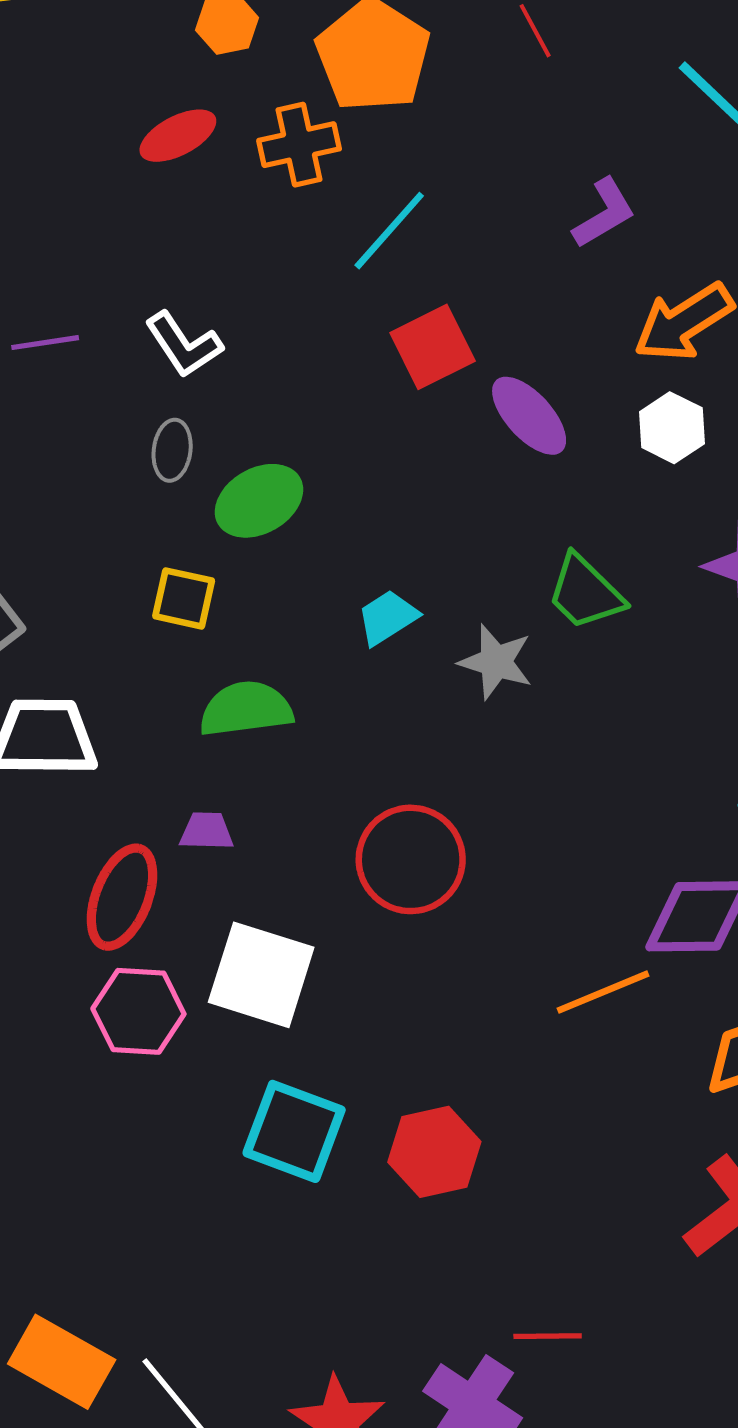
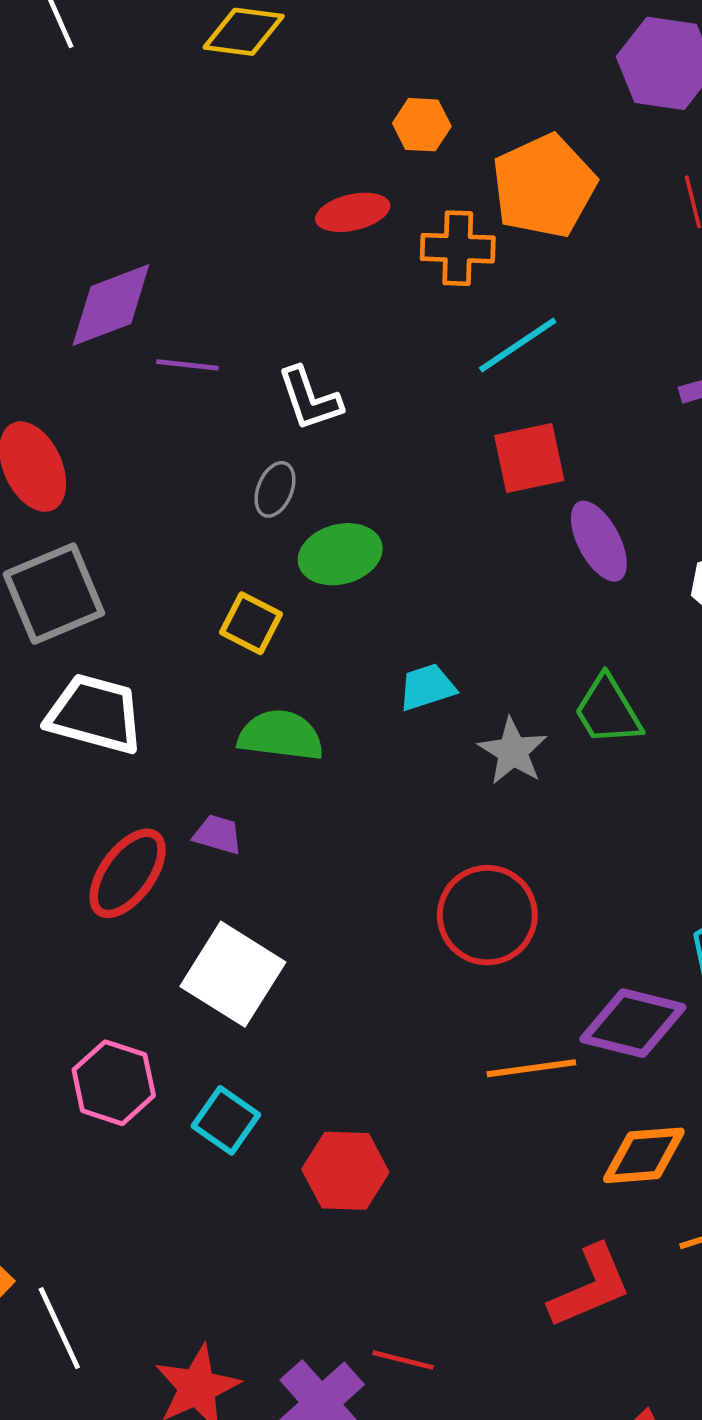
red circle: (411, 859) -> (487, 915), moved
pink hexagon: (138, 1011) -> (114, 1083), moved
cyan square: (294, 1131) -> (226, 1120), size x0.7

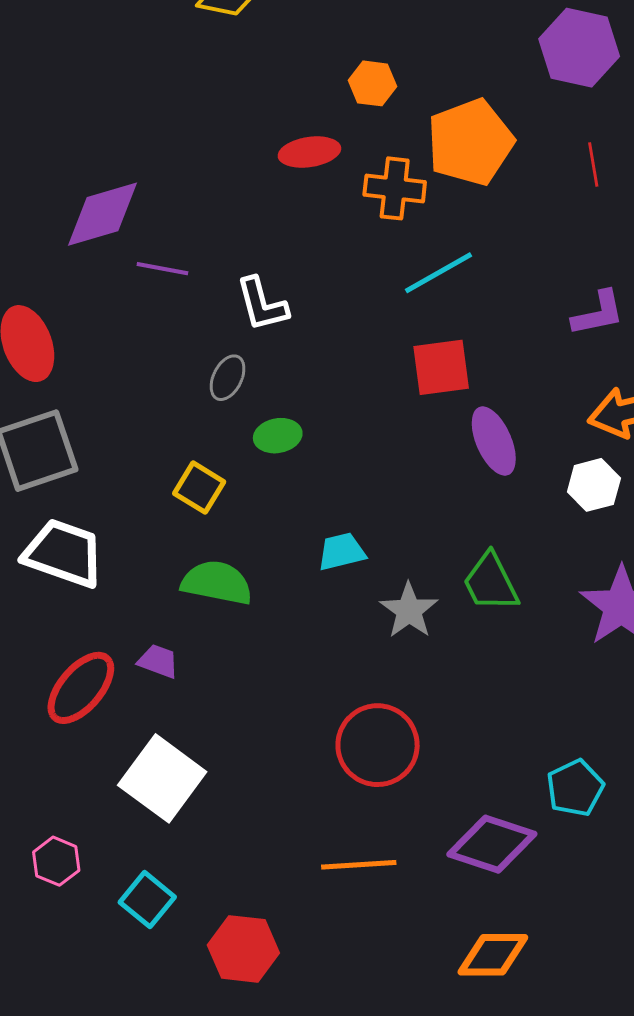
green ellipse: (340, 554) -> (278, 436), size x0.7
orange line: (531, 1068) -> (359, 865), moved
pink hexagon: (114, 1083) -> (56, 861), size x0.7

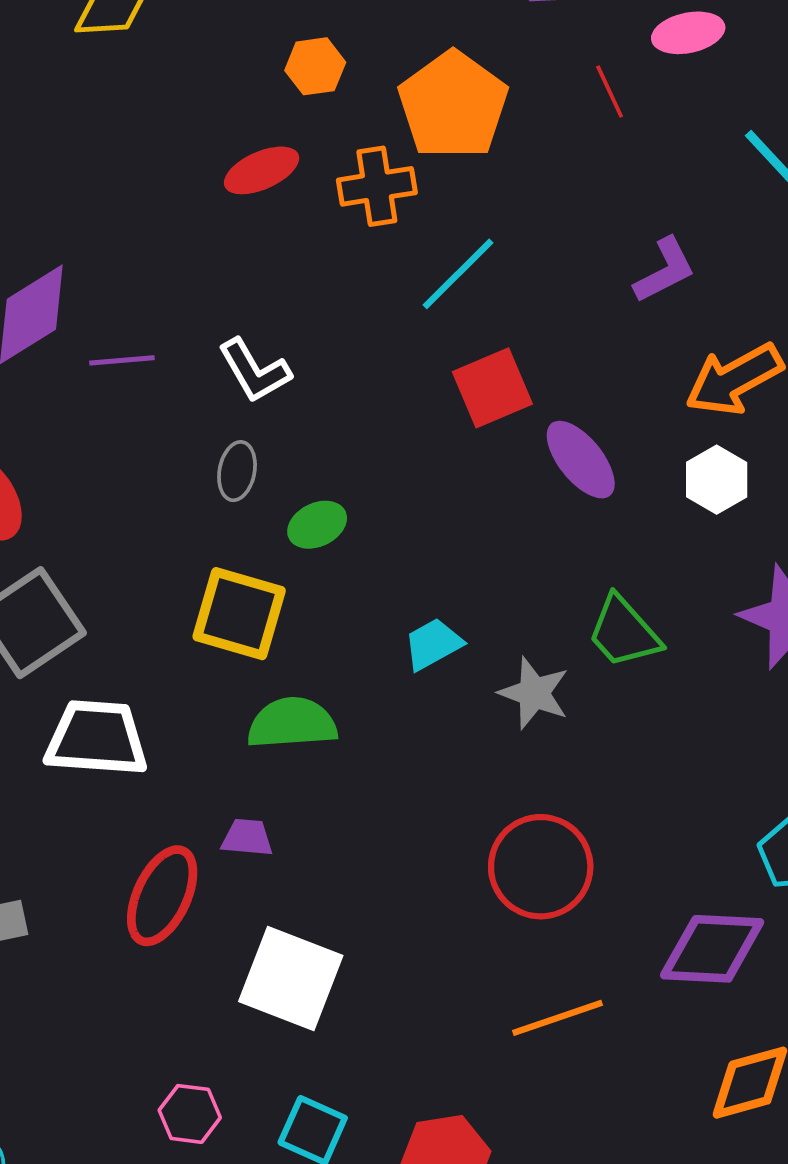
yellow square: (199, 488) -> (239, 614), size x1.5

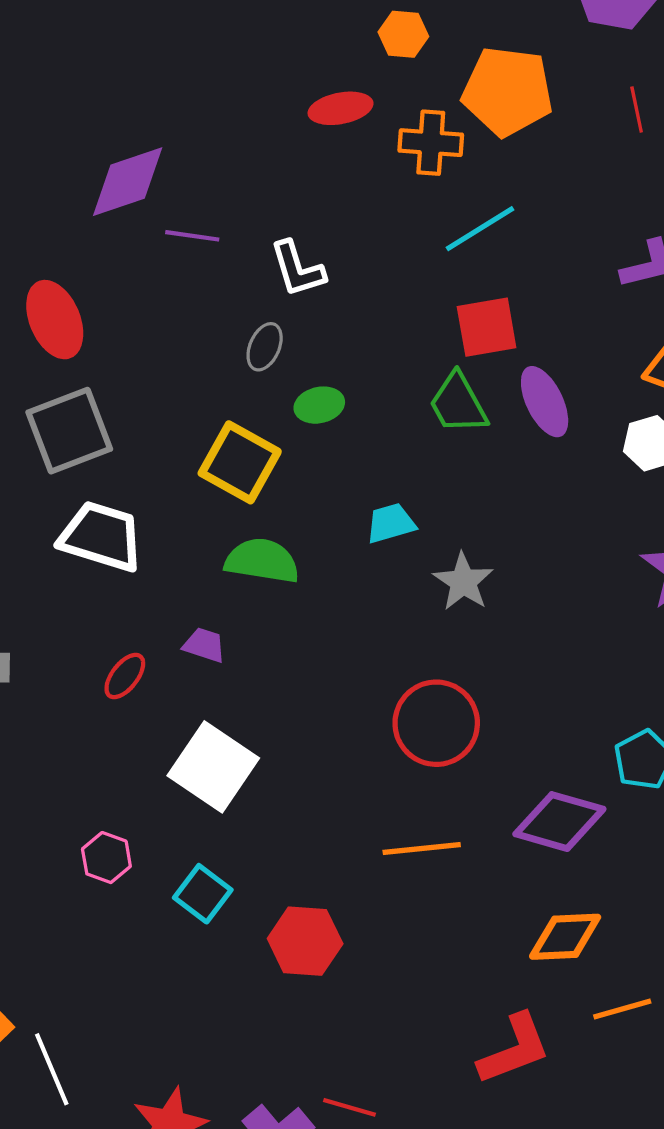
orange pentagon: (453, 105) -> (508, 91), turned 30
green trapezoid: (624, 632) -> (458, 403), moved
red ellipse: (162, 896) -> (125, 676), size x0.6

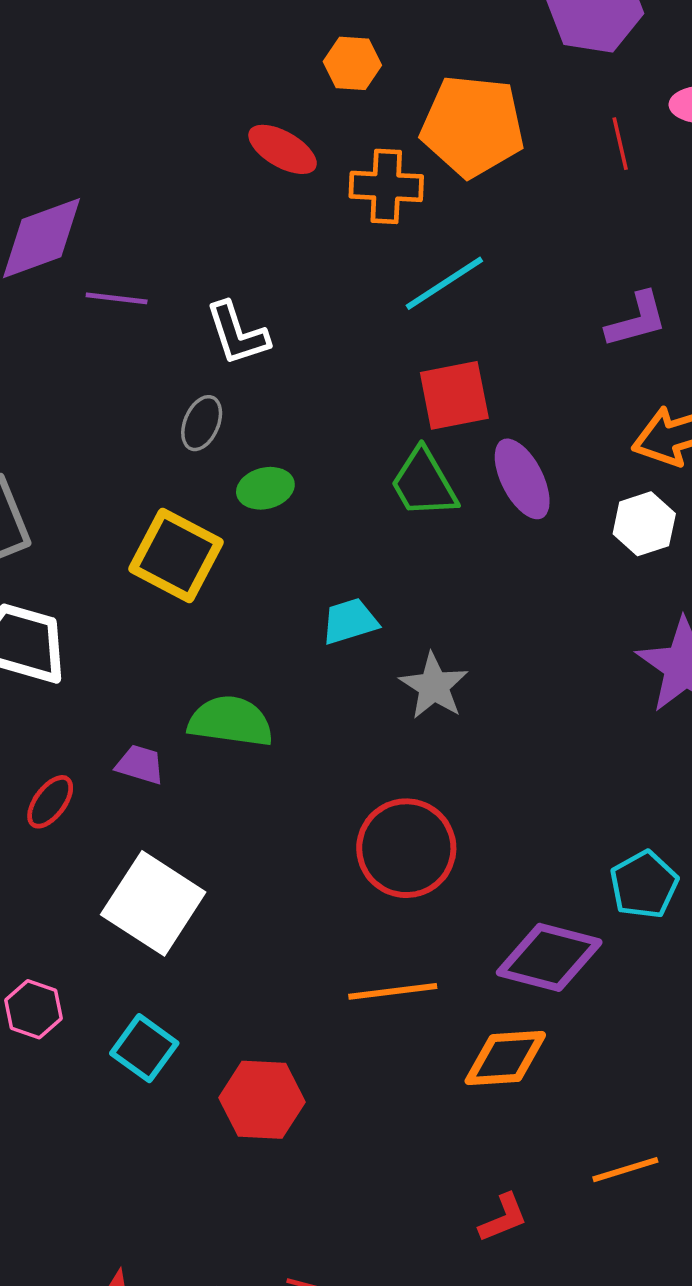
red ellipse: (341, 108) -> (283, 149), turned 42
green semicircle: (262, 561) -> (231, 721), moved
orange diamond: (565, 937) -> (505, 1058), moved
red L-shape: (514, 1049) -> (503, 1218), size x0.6

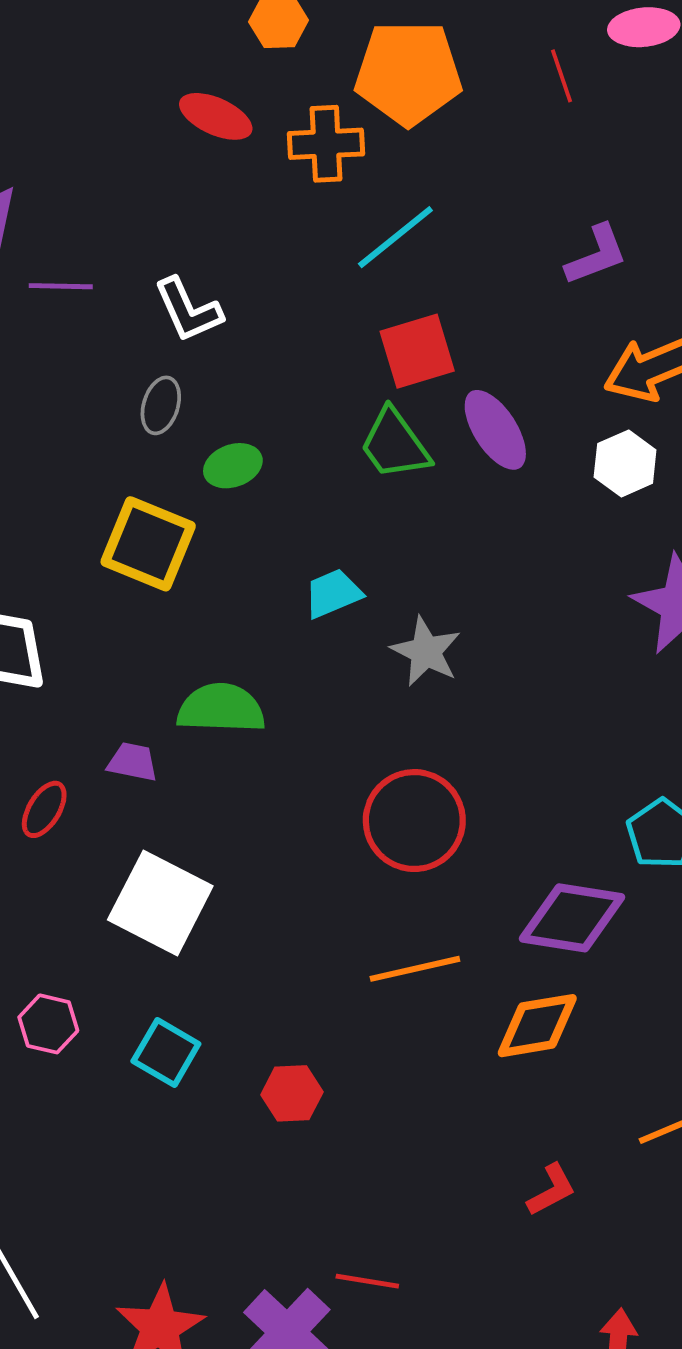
red hexagon: (262, 1100) -> (292, 1093), size x0.7

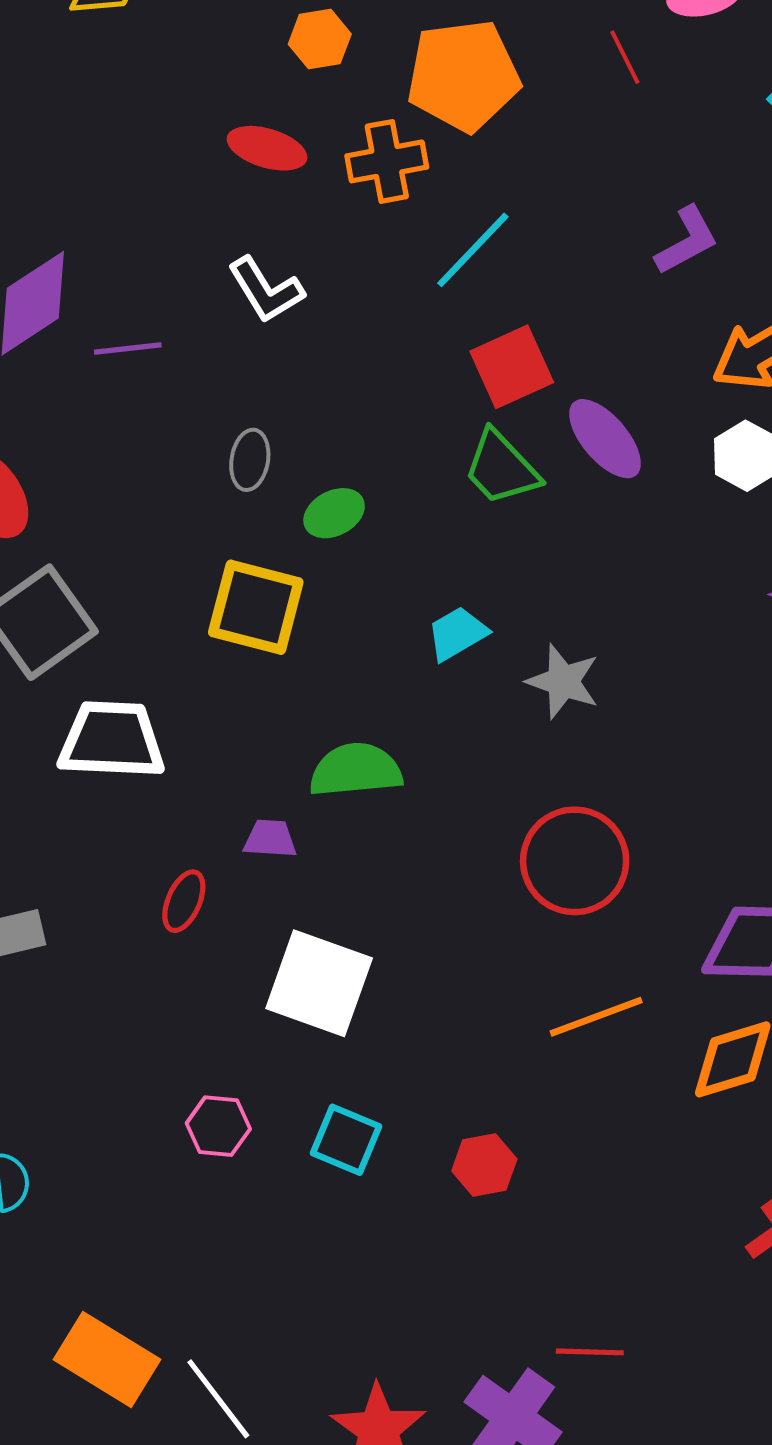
white L-shape: (188, 310) -> (266, 290), moved

